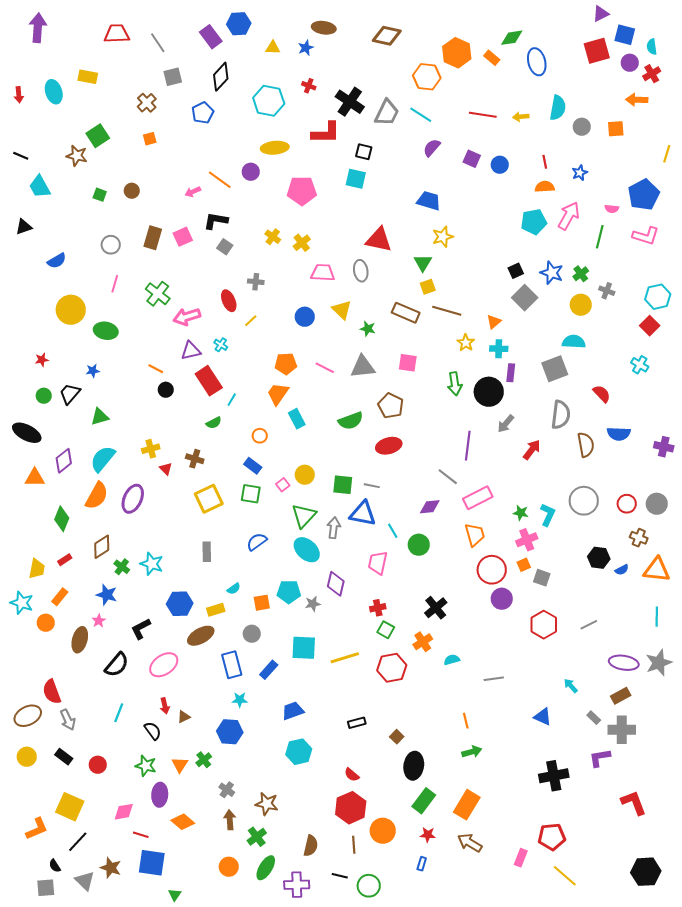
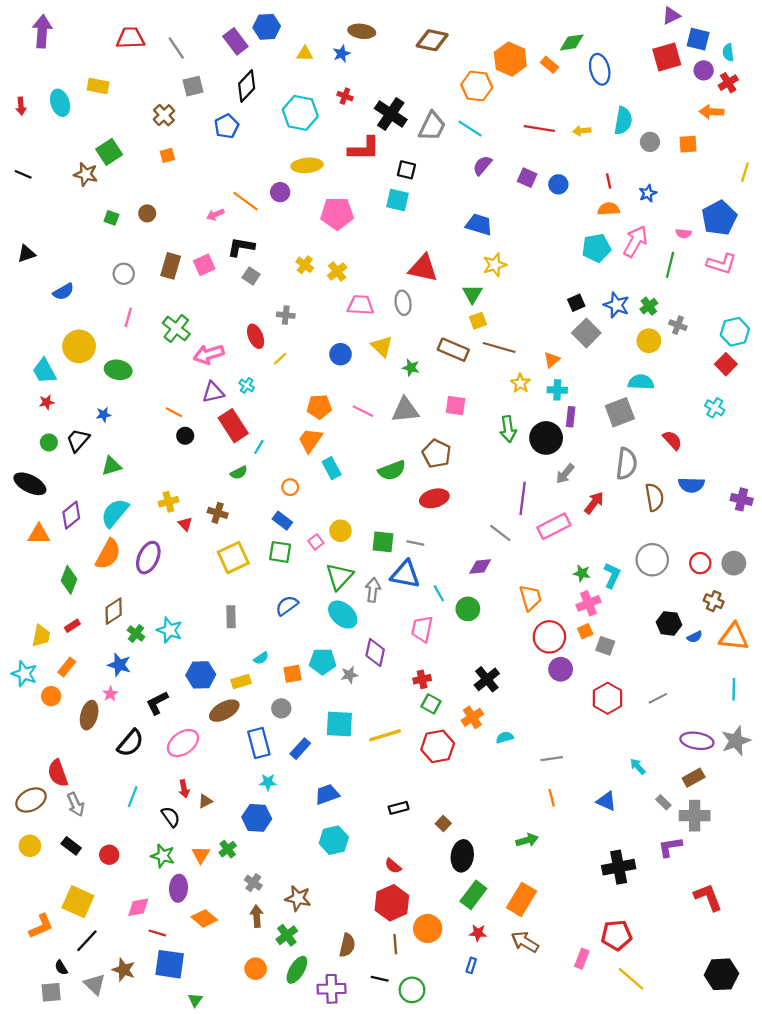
cyan trapezoid: (40, 187) -> (44, 371), moved
pink rectangle: (478, 498) -> (554, 526), moved
orange line: (466, 721) -> (552, 798), moved

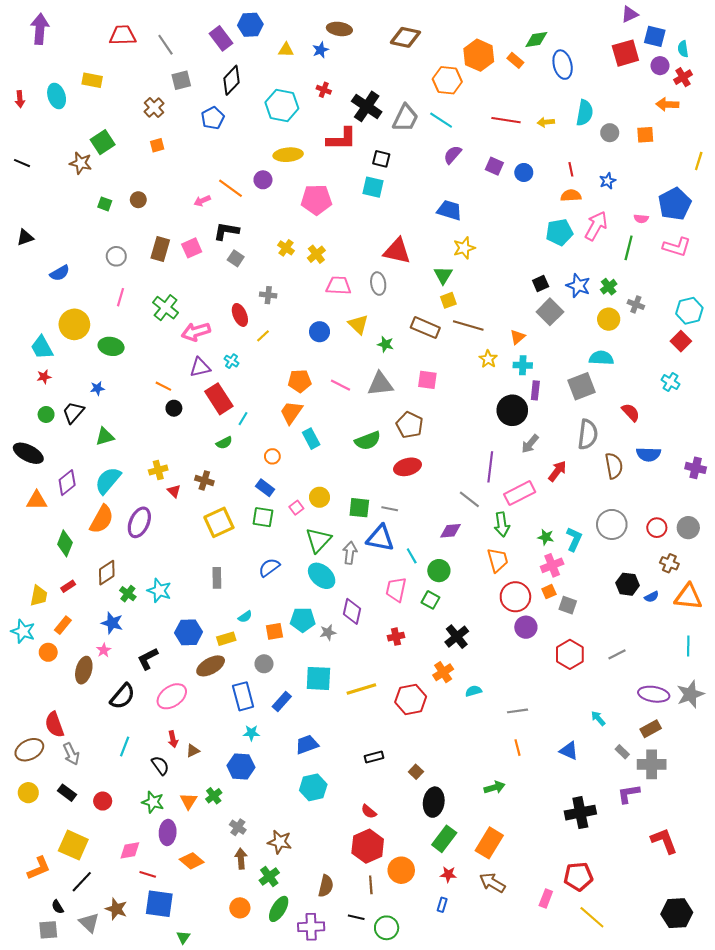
green arrow: (508, 429) -> (502, 524), moved
green square: (431, 704) -> (431, 600), moved

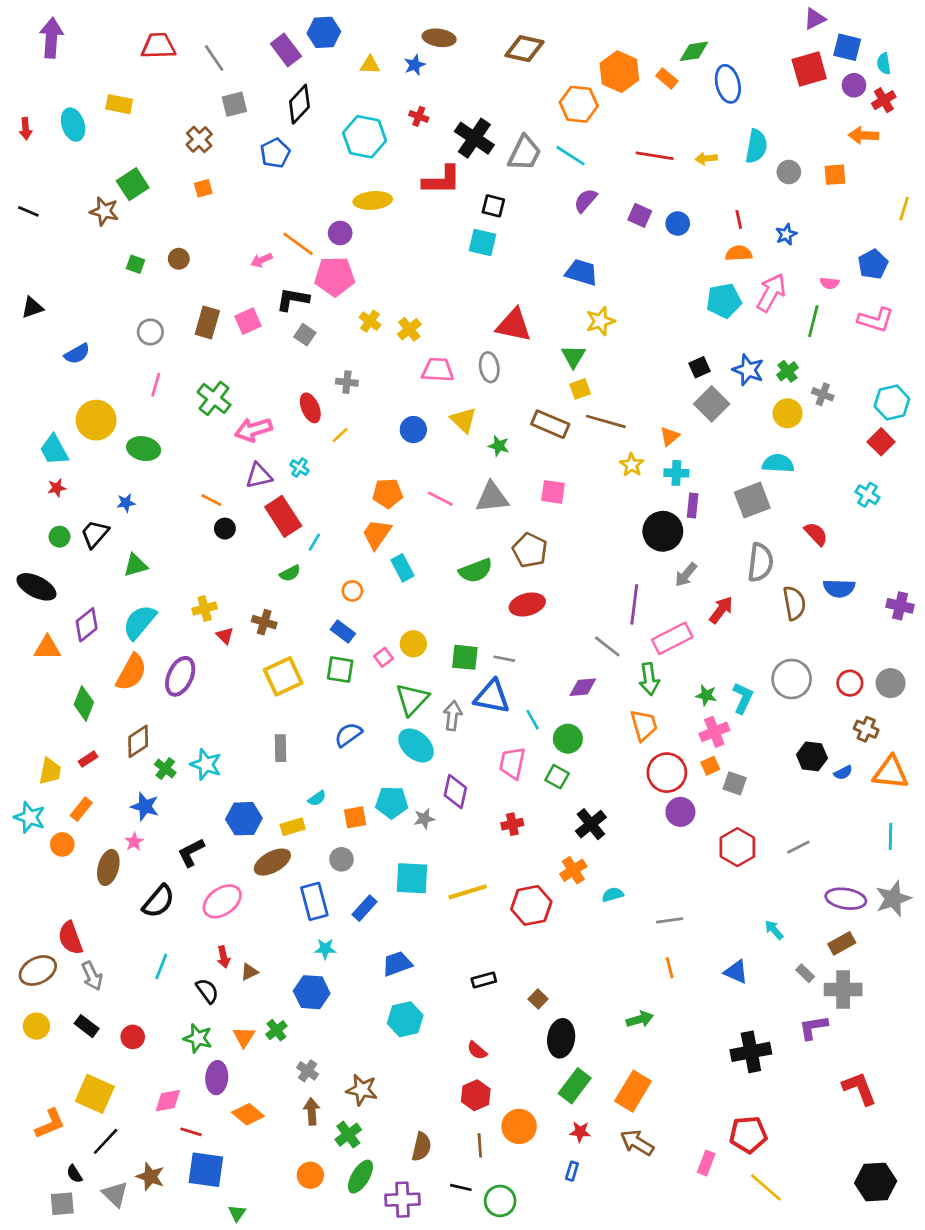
pink pentagon: (316, 200) -> (335, 276), moved
blue pentagon: (675, 204) -> (873, 264), size x0.7
red hexagon: (368, 846) -> (476, 1095), size x0.7

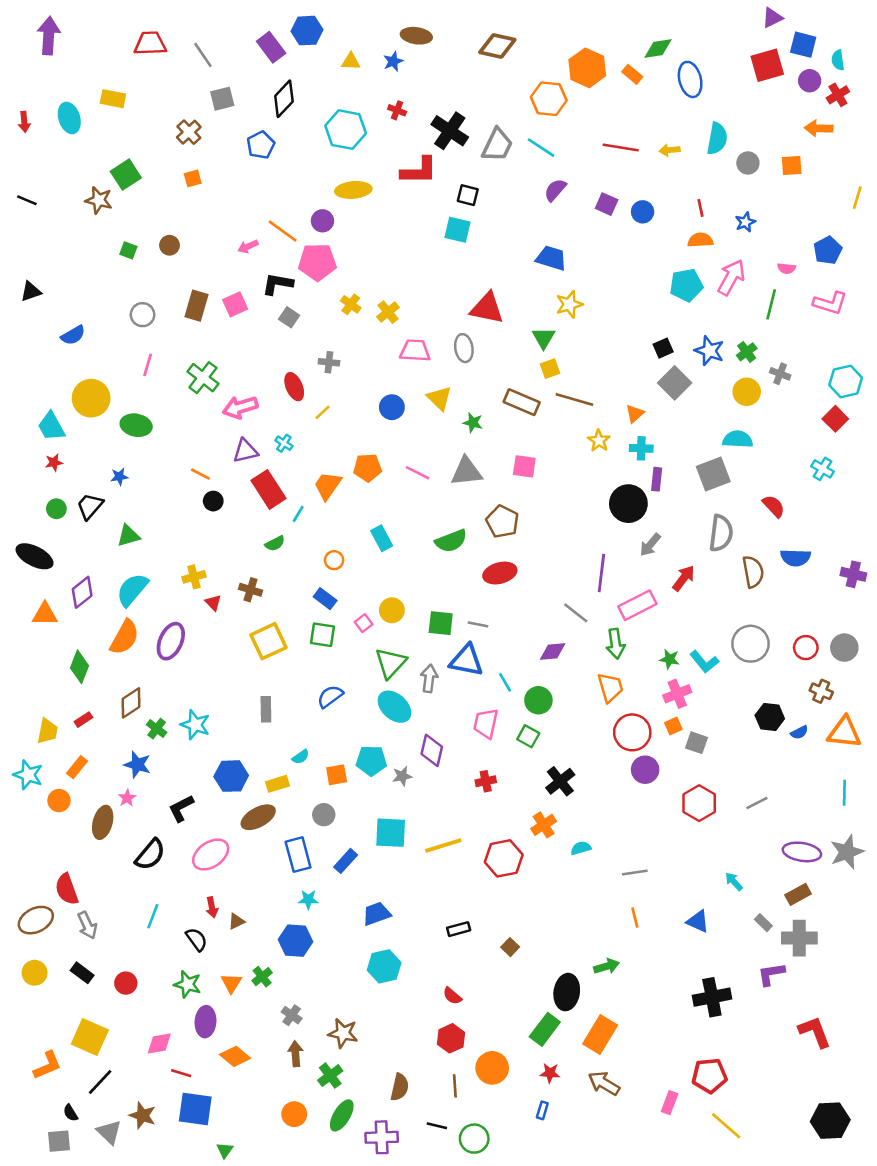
orange trapezoid: (377, 534) -> (328, 486), moved
cyan L-shape: (743, 698) -> (704, 662), turned 116
black ellipse: (561, 1038) -> (567, 992), moved

